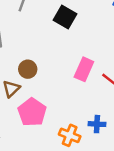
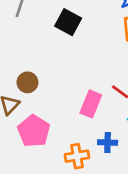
pink rectangle: (84, 69) -> (91, 104), moved
orange cross: (70, 135) -> (77, 156), turned -30

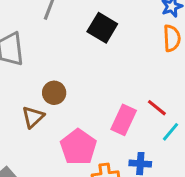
pink pentagon: (34, 131) -> (78, 147), moved

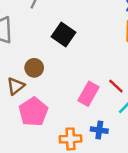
black square: (102, 28) -> (64, 35), moved
pink pentagon: (78, 147) -> (33, 112), moved

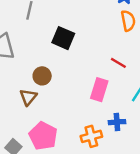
red line: (116, 86) -> (118, 63), moved
pink pentagon: (33, 112) -> (43, 136), moved

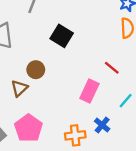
blue cross: (117, 122) -> (102, 125), turned 35

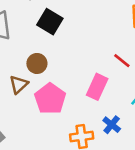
black square: (62, 36) -> (50, 22), moved
pink pentagon: (28, 128) -> (50, 99), moved

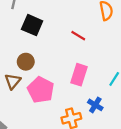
red line: (122, 61) -> (78, 36), moved

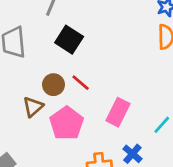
red line: (78, 36) -> (81, 83), moved

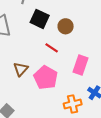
brown circle: (53, 85) -> (66, 26), moved

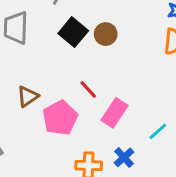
brown circle: (66, 26) -> (106, 34), moved
red line: (52, 48) -> (88, 89), moved

